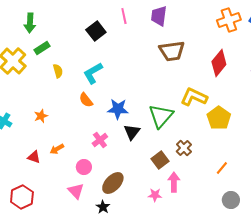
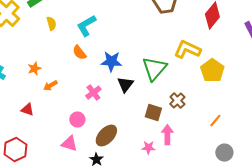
orange arrow: (57, 149) -> (50, 86), moved
brown square: (160, 160) -> (153, 113), turned -36
pink triangle: (76, 191) -> (69, 144), turned -30

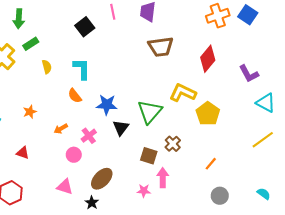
cyan L-shape: (86, 26) -> (82, 69), turned 120
orange arrow: (50, 86) -> (61, 129), moved
pink circle: (77, 120) -> (74, 155), moved

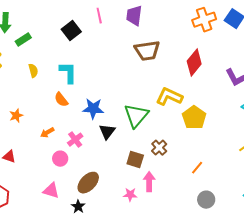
green rectangle: (31, 44) -> (23, 40), moved

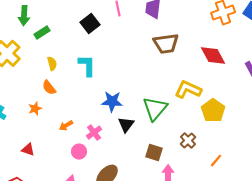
red diamond: (194, 63) -> (213, 56), turned -68
orange semicircle: (61, 100) -> (49, 88), moved
brown cross: (159, 148) -> (188, 141), moved

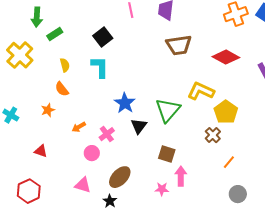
black square: (90, 24) -> (103, 37), moved
red diamond: (213, 56) -> (226, 57), turned -32
blue star: (112, 102) -> (125, 103), turned 30
brown cross: (188, 141) -> (213, 135), moved

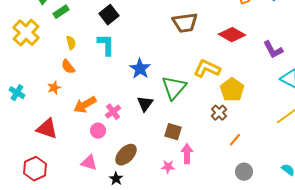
blue star: (125, 103) -> (140, 69), moved
orange arrow: (79, 127) -> (85, 105), size x1.6
red triangle: (41, 151) -> (47, 129), size x1.6

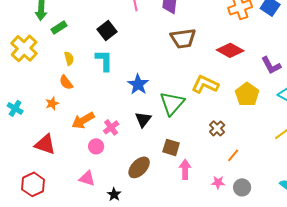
yellow pentagon: (232, 90) -> (247, 94), moved
brown ellipse: (126, 155) -> (139, 167), moved
pink star: (168, 167) -> (218, 182), moved

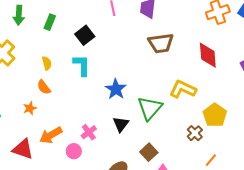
green rectangle: (59, 27) -> (50, 22), moved, turned -35
red diamond: (230, 50) -> (208, 55), turned 56
yellow pentagon: (247, 94) -> (215, 115), moved
orange arrow: (83, 120) -> (51, 135), moved
brown square: (171, 147) -> (149, 152), turned 30

